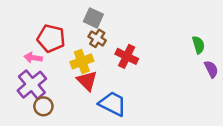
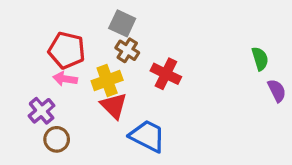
pink arrow: (33, 58) -> (65, 79), moved
purple cross: (32, 85) -> (42, 111), size x0.7

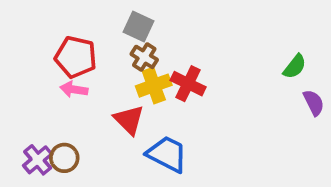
green semicircle: (260, 59) -> (295, 66), turned 55
yellow cross: (107, 81) -> (154, 86), moved
purple cross: (42, 111) -> (38, 160), moved

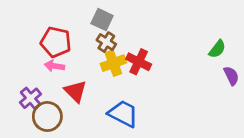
red triangle: (129, 120) -> (75, 91), moved
brown circle: (64, 158) -> (47, 116), size x1.4
purple cross: (38, 160) -> (31, 98), moved

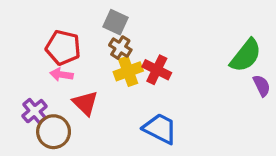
green semicircle: (217, 49) -> (246, 55), size x1.6
blue trapezoid: (123, 114) -> (160, 129), moved

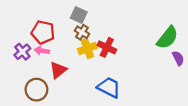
red triangle: (85, 103) -> (58, 70), turned 36
purple cross: (35, 111) -> (22, 52), moved

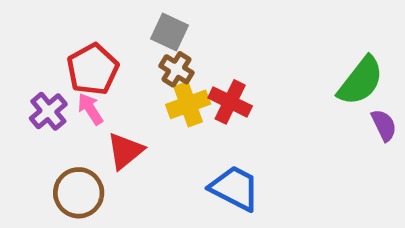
red pentagon: (43, 32) -> (93, 69), turned 30
pink arrow: (42, 51) -> (90, 109), turned 48

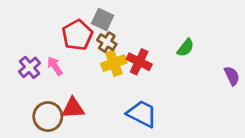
red pentagon: (93, 69) -> (77, 35), moved
green semicircle: (361, 81) -> (186, 48), moved, size x0.6
red triangle: (125, 151) -> (73, 108), moved, turned 35

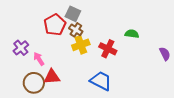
green semicircle: (186, 48) -> (132, 34), turned -120
red cross: (139, 62) -> (108, 49), moved
pink arrow: (55, 66) -> (39, 59), moved

